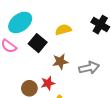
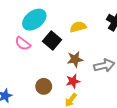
red star: (48, 83) -> (73, 81), moved

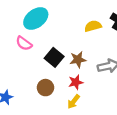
yellow semicircle: (78, 27) -> (93, 26), moved
black square: (52, 40) -> (54, 57), moved

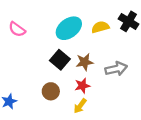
cyan ellipse: (36, 18) -> (69, 28), moved
pink semicircle: (24, 43) -> (17, 29), moved

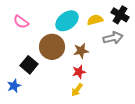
black square: (60, 60) -> (29, 65), moved
gray arrow: (116, 69) -> (113, 38), moved
brown circle: (51, 91) -> (52, 47), moved, size x1.6

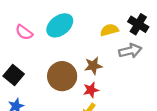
cyan ellipse: (67, 21) -> (60, 25), moved
brown circle: (52, 47) -> (62, 76), moved
black square: (29, 65) -> (14, 75), moved

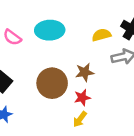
cyan ellipse: (60, 25) -> (50, 30), turned 35

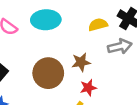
red star: (82, 98) -> (88, 88), moved

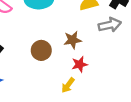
brown circle: (48, 73) -> (41, 50), size x0.7

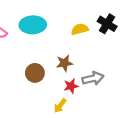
gray arrow: (110, 25) -> (93, 78), moved

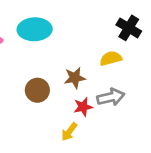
yellow semicircle: (80, 29) -> (111, 58), moved

